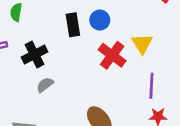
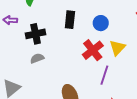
blue circle: (100, 20) -> (101, 23), moved
purple line: (151, 86) -> (104, 75), moved

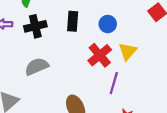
black cross: (36, 34) -> (35, 26), moved
gray semicircle: (37, 58) -> (37, 67), size x1.5

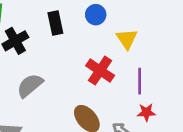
red cross: (100, 55) -> (100, 71), moved
purple line: (114, 83) -> (140, 81), moved

